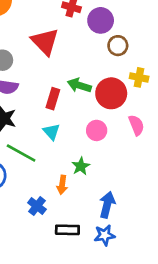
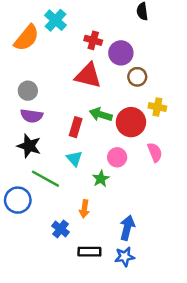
red triangle: (45, 42) -> (88, 76), moved, turned -32
green star: (81, 166) -> (101, 179), moved

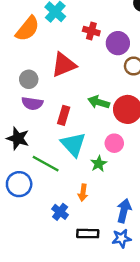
red triangle: (88, 76) -> (64, 65), moved, turned -36
red rectangle: (76, 127) -> (64, 115), moved
black star: (29, 146) -> (18, 138), moved
cyan triangle: (74, 159) -> (73, 144), size x1.6

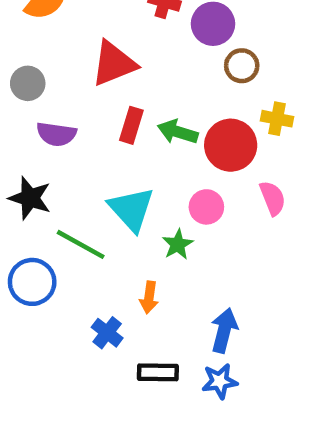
gray circle: (29, 79) -> (28, 83), moved
red rectangle: (64, 115) -> (131, 125), moved

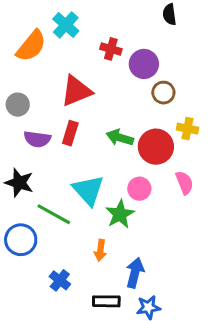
red rectangle: (131, 125) -> (70, 133), moved
green star: (178, 244) -> (120, 214), size x1.4
blue arrow: (224, 330) -> (135, 273), moved
blue cross: (107, 333) -> (60, 280), moved

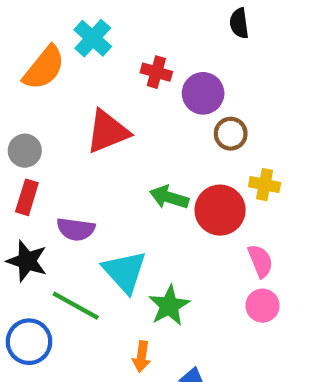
red rectangle: (70, 133) -> (27, 197), moved
purple semicircle: (37, 139) -> (76, 229), moved
pink circle: (139, 189) -> (262, 306), moved

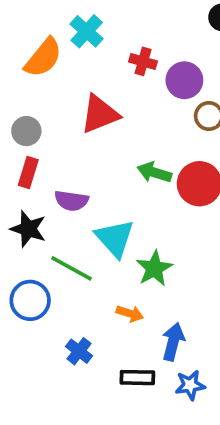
orange arrow: (142, 357) -> (130, 314), turned -80

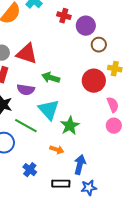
red triangle: (100, 114) -> (27, 54), moved, turned 40
green arrow: (154, 172) -> (51, 78), moved

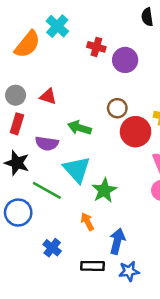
brown circle: (99, 45) -> (117, 108), moved
red triangle: (27, 54) -> (48, 96), size x0.6
orange arrow: (57, 150) -> (87, 222), turned -136

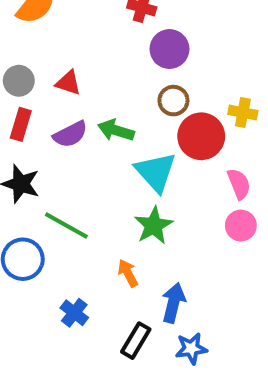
purple circle: (125, 60) -> (169, 49), moved
purple semicircle: (47, 143) -> (70, 134), moved, turned -35
cyan triangle: (77, 169) -> (156, 172), moved
black rectangle: (93, 266) -> (136, 341), turned -60

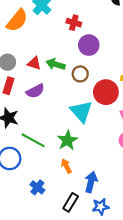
brown circle: (173, 101) -> (80, 74), moved
green arrow: (116, 130) -> (56, 64), moved
green star: (154, 226) -> (67, 140), moved

